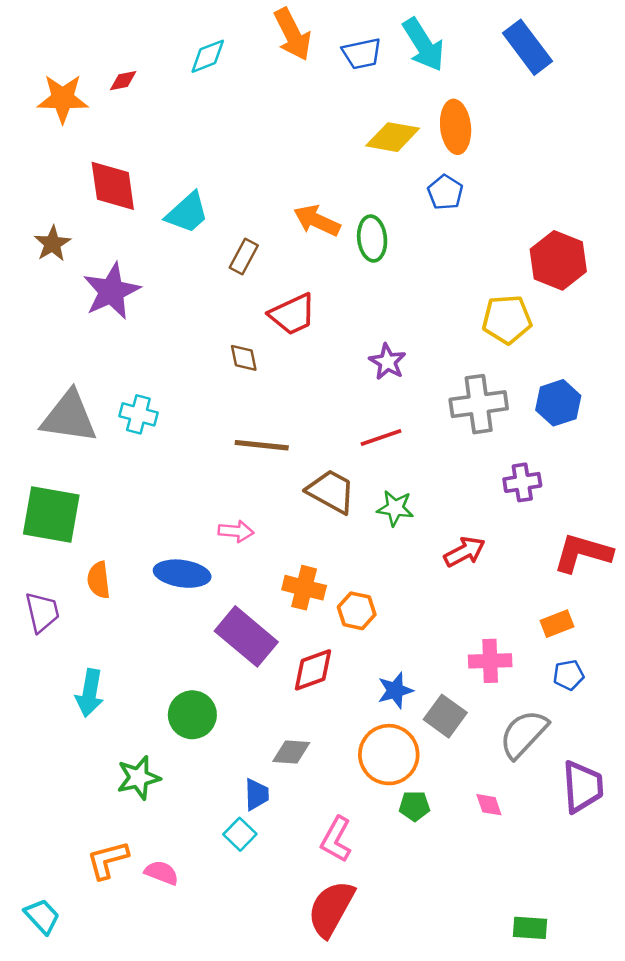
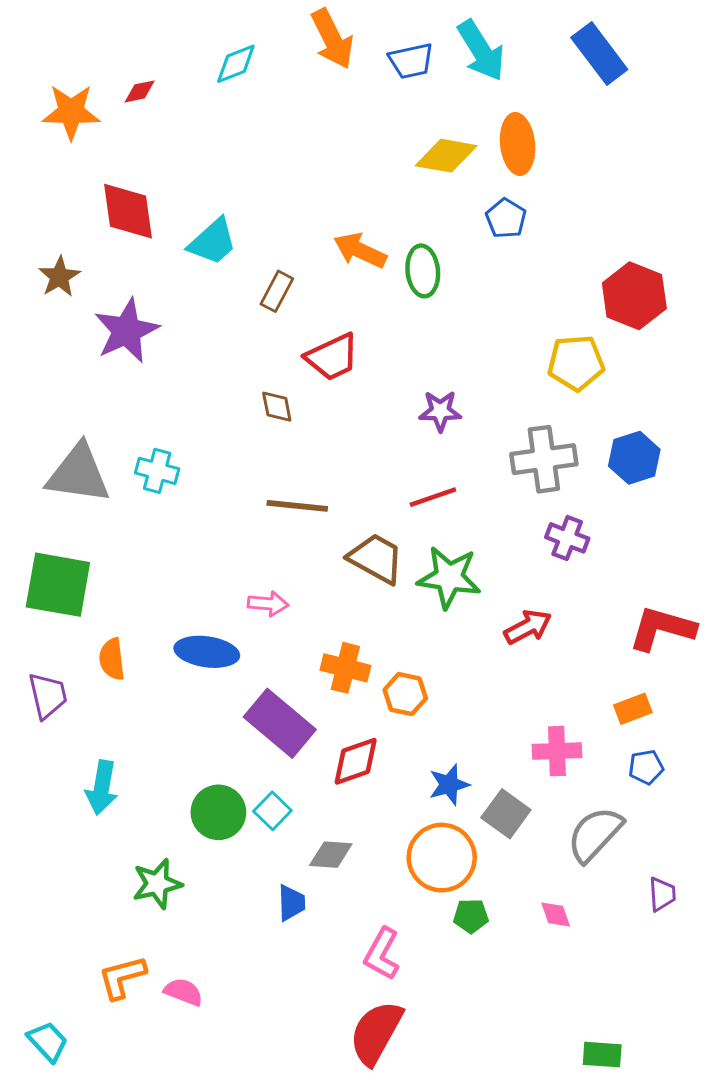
purple star: (387, 362) -> (440, 411), turned -30
purple cross: (522, 482) -> (567, 538), moved, turned 30
green star: (395, 508) -> (449, 577), size x1.5
purple trapezoid: (583, 787) -> (662, 894), size x0.6
cyan square: (240, 834) -> (272, 811), moved

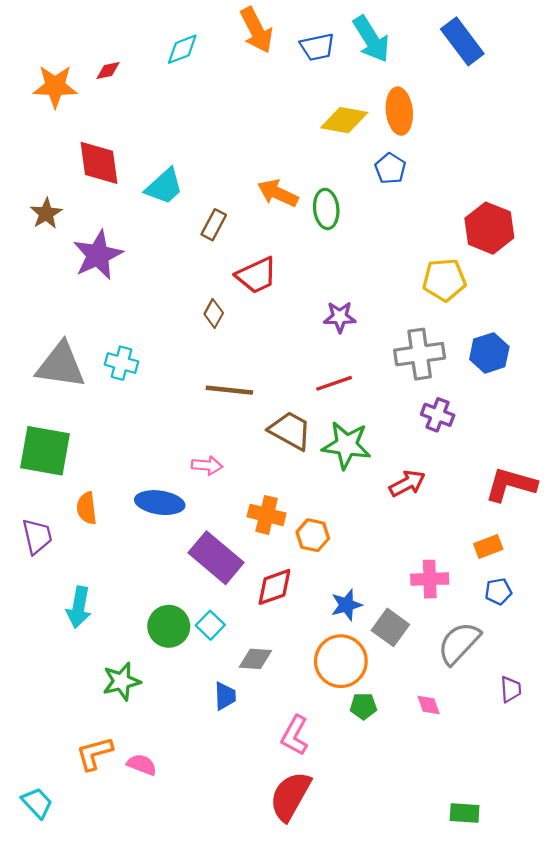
brown diamond: (277, 407) -> (214, 314), turned 40

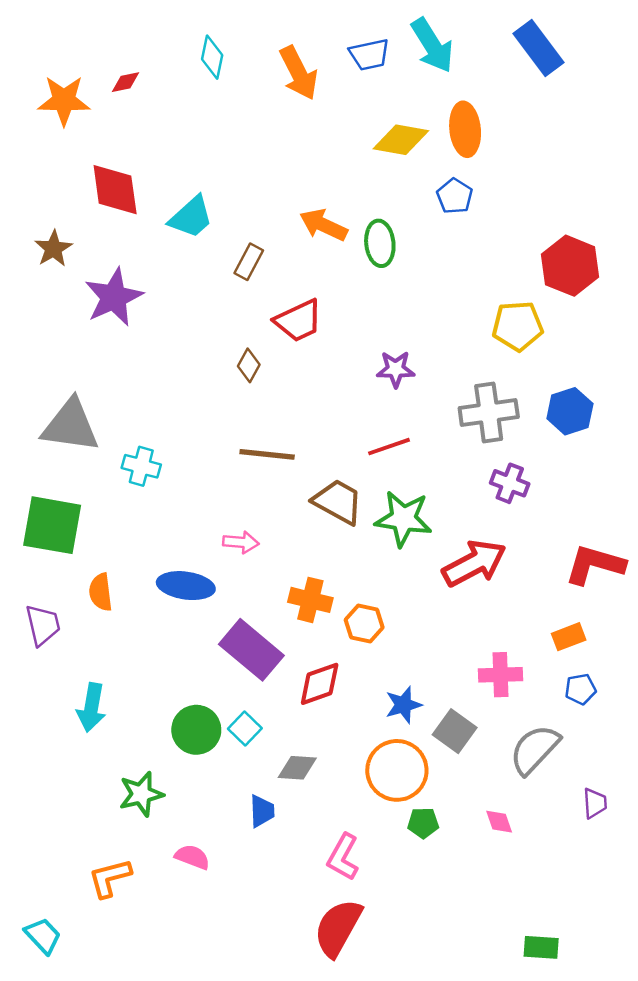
orange arrow: (256, 30) -> (299, 73), moved
cyan diamond: (182, 49) -> (212, 57), turned -57
cyan cross: (121, 363) -> (141, 466), moved
red arrow: (407, 483) -> (474, 563), size x1.5
pink semicircle: (142, 765) -> (192, 857), moved

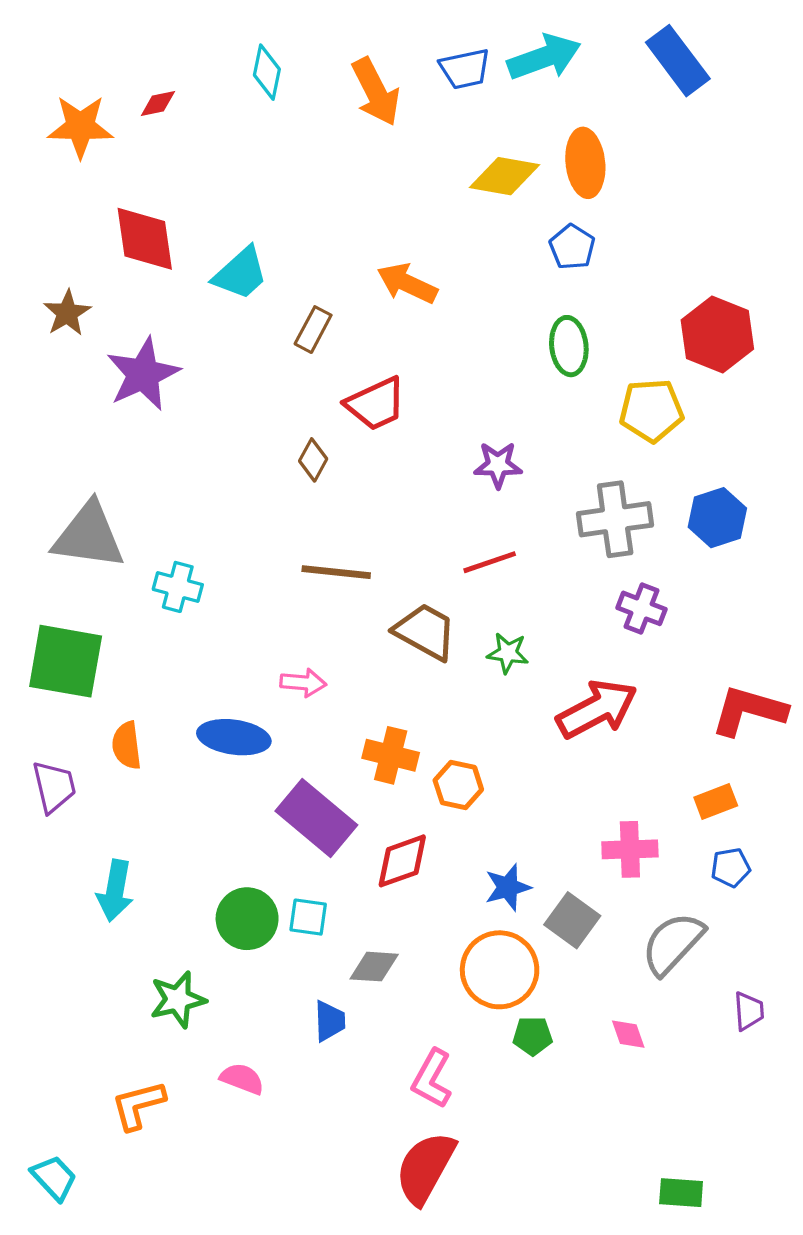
cyan arrow: (432, 45) -> (544, 57), turned -78
green ellipse: (380, 243) -> (569, 346), moved
green star: (403, 519) -> (508, 653), size x0.6
cyan square: (245, 728) -> (308, 917), turned -36

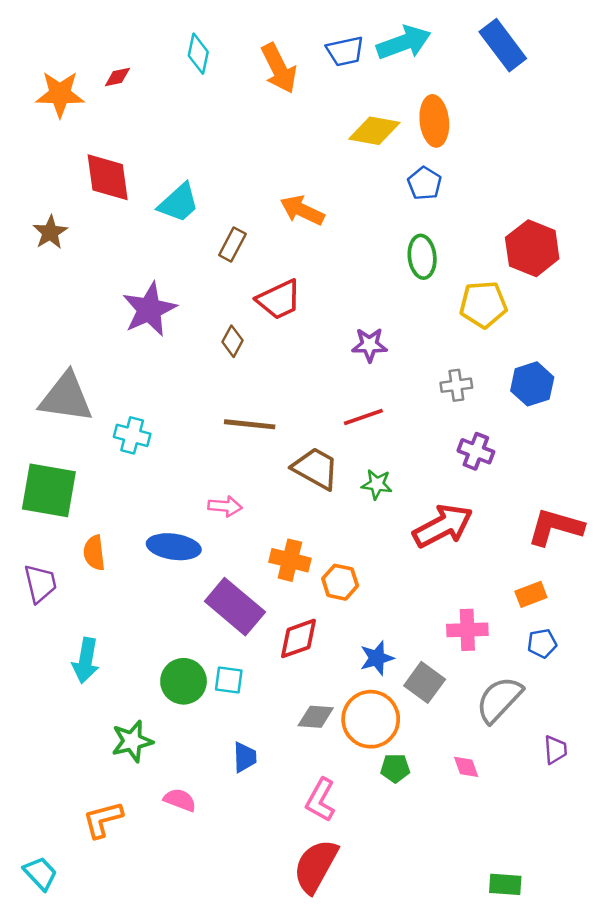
purple star: (143, 374) -> (149, 309), moved
gray cross: (615, 519) -> (456, 385), size x0.6
gray diamond: (374, 967) -> (316, 717), moved

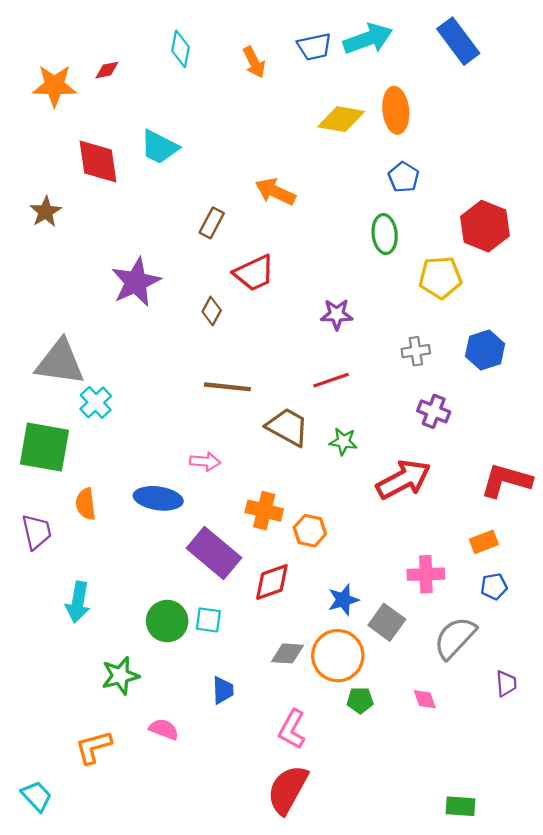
orange arrow: (279, 68) -> (254, 62), size x0.7
blue pentagon: (425, 183) -> (404, 177), moved
cyan trapezoid: (179, 203) -> (159, 147), moved, turned 69
cyan cross: (132, 435) -> (96, 402), moved, turned 32

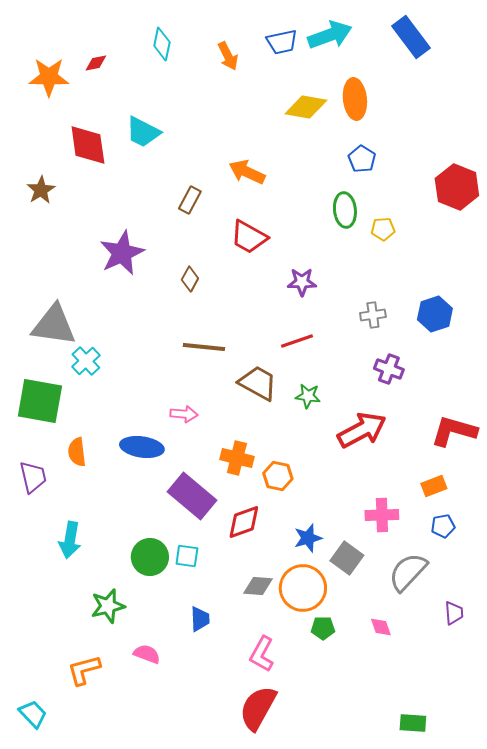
red hexagon: (485, 226) -> (457, 187), moved
red trapezoid: (254, 273) -> (249, 237), moved, turned 54
yellow pentagon: (440, 278) -> (383, 229), moved, size x0.6

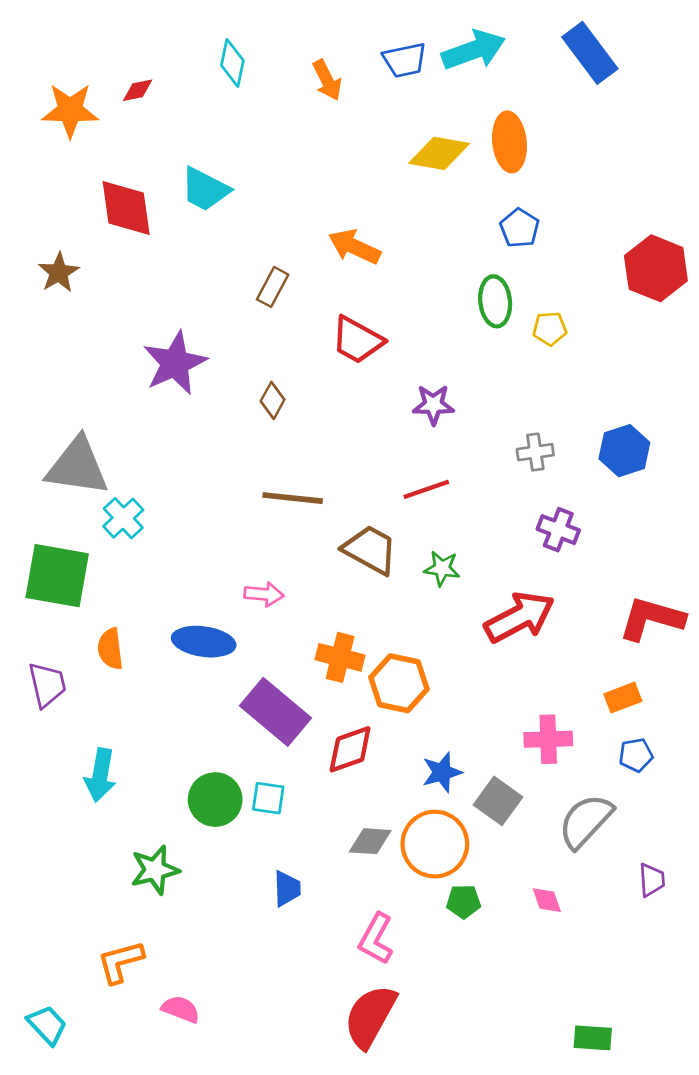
orange hexagon: (278, 476) -> (399, 683), size x1.4
pink semicircle: (147, 654) -> (181, 1009), moved

